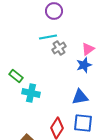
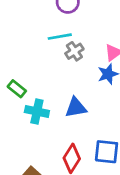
blue triangle: (80, 97) -> (76, 108), moved

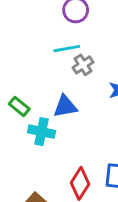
blue triangle: (76, 108) -> (65, 106), moved

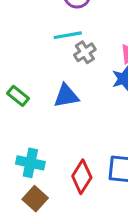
cyan cross: (42, 132) -> (30, 163), moved

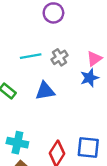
cyan line: (68, 35) -> (31, 56), moved

